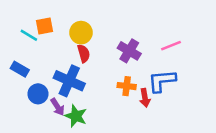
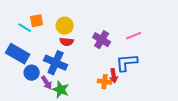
red semicircle: (84, 53) -> (67, 42), turned 112
blue rectangle: (20, 69) -> (18, 54), size x1.6
orange cross: (127, 86) -> (105, 82), moved

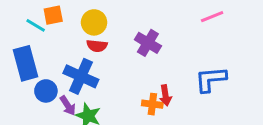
pink line: (134, 36) -> (212, 17), moved
blue rectangle: (18, 54) -> (25, 63), turned 45
blue L-shape: (127, 63) -> (211, 79), moved

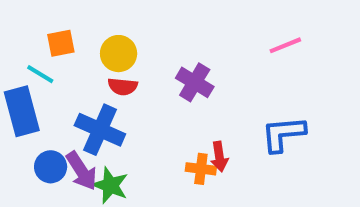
cyan line: (36, 25) -> (40, 74), moved
blue circle: (46, 91) -> (51, 167), moved
purple arrow: (68, 106) -> (81, 171), size x1.4

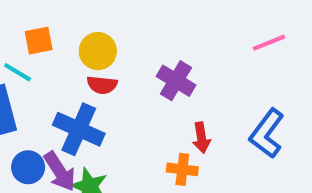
blue L-shape: (283, 134) -> (267, 133), turned -48
red arrow: (219, 157) -> (201, 138), moved

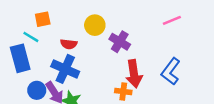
yellow circle: (98, 51) -> (95, 25), moved
red semicircle: (102, 85) -> (69, 44), moved
red arrow: (201, 138) -> (134, 74), size x1.6

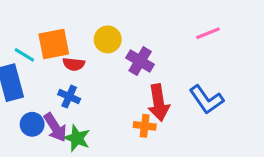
orange square: (43, 19) -> (54, 44), moved, size x1.5
blue cross: (65, 69) -> (69, 97), size x0.6
blue L-shape: (171, 71) -> (206, 100), turned -72

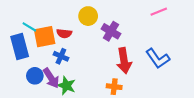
orange square: (54, 44) -> (45, 37), moved
orange cross: (145, 126) -> (114, 87), moved

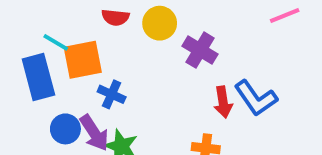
red semicircle: (64, 33) -> (115, 17), moved
blue L-shape: (158, 58) -> (256, 98), moved
red arrow: (124, 61) -> (223, 102), size x0.7

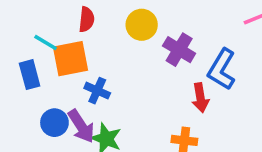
red semicircle: (115, 17) -> (87, 19), moved, turned -90
blue rectangle: (38, 77) -> (30, 75), size x0.7
blue L-shape: (256, 98) -> (222, 69), moved, turned 66

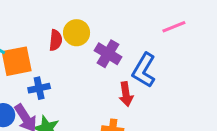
red semicircle: (87, 19) -> (56, 40), moved
blue cross: (97, 91) -> (39, 88), turned -36

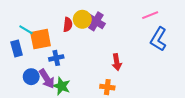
purple cross: (108, 54) -> (96, 21), moved
blue L-shape: (144, 70) -> (158, 39), moved

